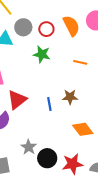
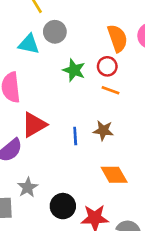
red circle: (46, 29) -> (107, 66), moved
orange line: (80, 62) -> (111, 90), moved
gray star: (29, 147) -> (28, 187), moved

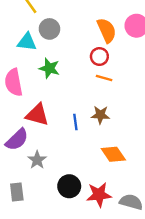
green star: (74, 70) -> (49, 68), moved
red triangle: (34, 125) -> (37, 115), turned 50
gray star: (28, 187) -> (37, 160), moved

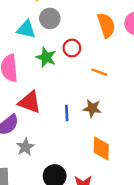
red circle: (99, 57) -> (72, 48), moved
orange diamond: (113, 154) -> (101, 149), turned 30

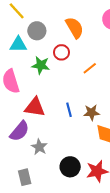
orange semicircle: (106, 25) -> (75, 28), moved
orange line: (99, 72) -> (90, 68), turned -48
brown star: (92, 108) -> (92, 113), moved

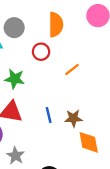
orange semicircle: (75, 28) -> (56, 25), turned 30
green star: (41, 65) -> (15, 79), moved

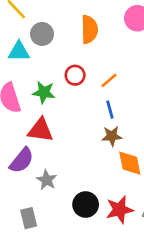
red circle: (41, 52) -> (75, 75), moved
blue line: (49, 115) -> (110, 110), moved

